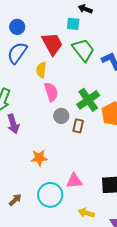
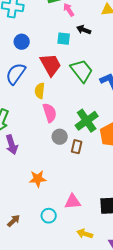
cyan square: (73, 24) -> (64, 39), moved
blue circle: (17, 27) -> (22, 42), moved
cyan circle: (50, 195) -> (49, 216), size x0.6

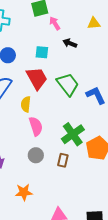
cyan square: (64, 39) -> (42, 52), moved
gray circle: (60, 137) -> (36, 155), moved

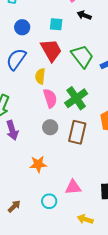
green cross: (73, 134) -> (76, 98), moved
brown rectangle: (63, 160) -> (77, 132), size x1.6

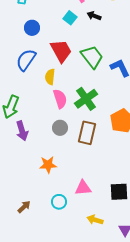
cyan square: (56, 24) -> (70, 18), moved, turned 32

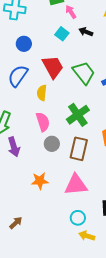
pink semicircle: (60, 99) -> (43, 122), moved
pink triangle: (83, 188) -> (76, 185), moved, size x1.4
cyan circle: (59, 202) -> (78, 218), moved

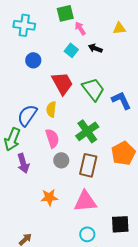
blue semicircle: (18, 76) -> (27, 115), moved

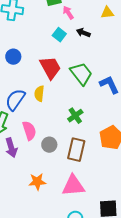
blue circle: (33, 60) -> (13, 57), moved
green cross: (87, 131) -> (75, 116), size x0.7
pink semicircle: (52, 138) -> (29, 131), moved

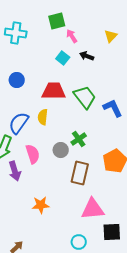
yellow triangle: (107, 13) -> (111, 36), turned -40
red trapezoid: (50, 68) -> (54, 91), turned -60
gray circle: (49, 145) -> (61, 150), moved
pink triangle: (73, 186) -> (93, 209), moved

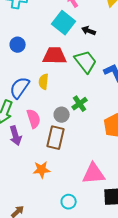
black arrow: (87, 56) -> (89, 31), moved
cyan square: (63, 58) -> (64, 23), size x1.6
brown rectangle: (80, 173) -> (56, 138), moved
cyan circle: (79, 242) -> (69, 202), moved

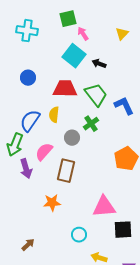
green cross: (80, 104) -> (91, 124), moved
gray circle: (62, 115) -> (72, 138), moved
pink semicircle: (34, 119) -> (44, 152), turned -120

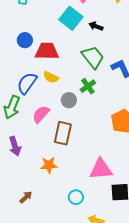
red trapezoid: (65, 89) -> (47, 51), moved
yellow semicircle: (54, 115) -> (51, 77), turned -70
purple arrow: (26, 169) -> (15, 146), moved
brown arrow: (28, 245) -> (26, 197), moved

